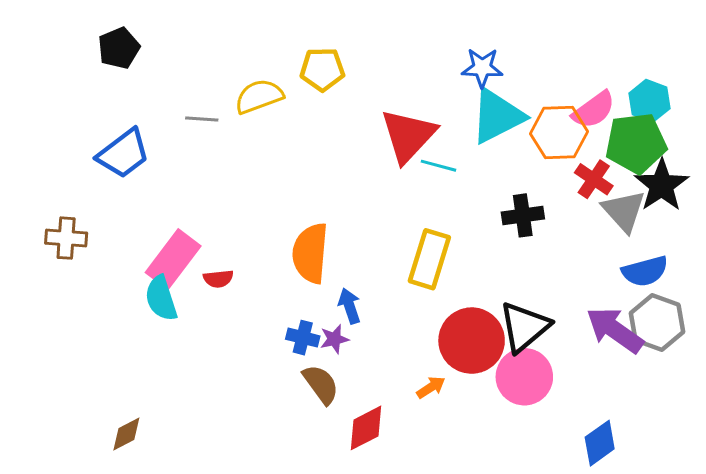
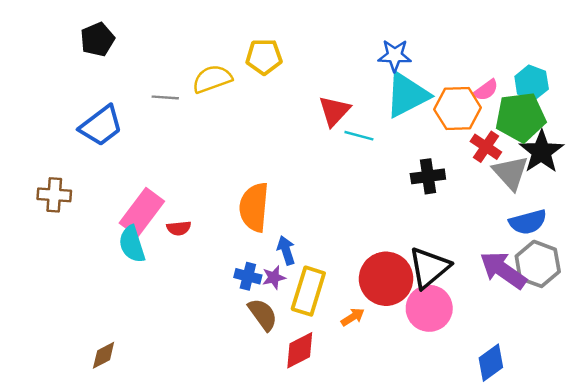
pink semicircle: (594, 110) -> (486, 90), size x0.7
red triangle: (408, 136) -> (334, 111), size x0.7
yellow rectangle: (429, 259) -> (308, 291), moved

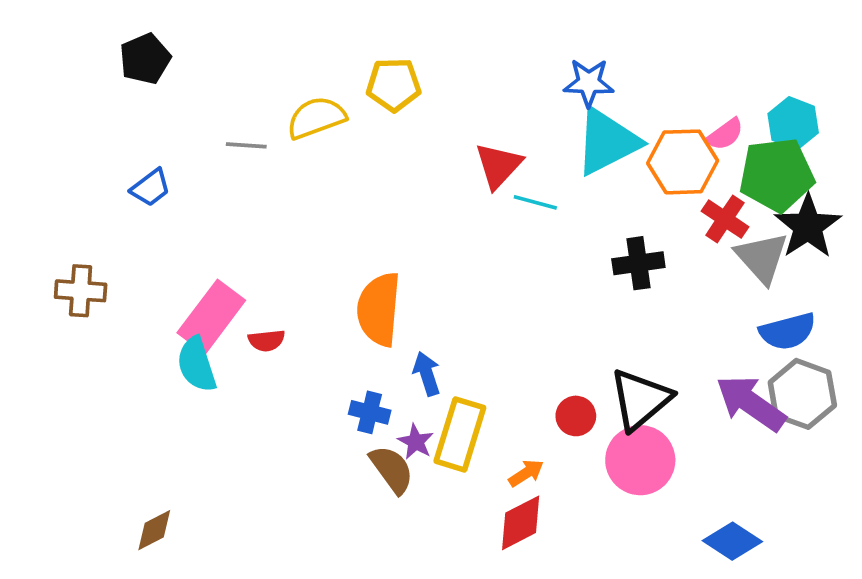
blue trapezoid: (101, 126) -> (151, 188), size x0.6
purple star: (274, 277) -> (416, 442), moved, turned -30
red circle: (386, 279) -> (576, 416), size x0.5
red diamond: (300, 350) -> (521, 523), moved
blue diamond: (491, 363) -> (732, 541), turned 69

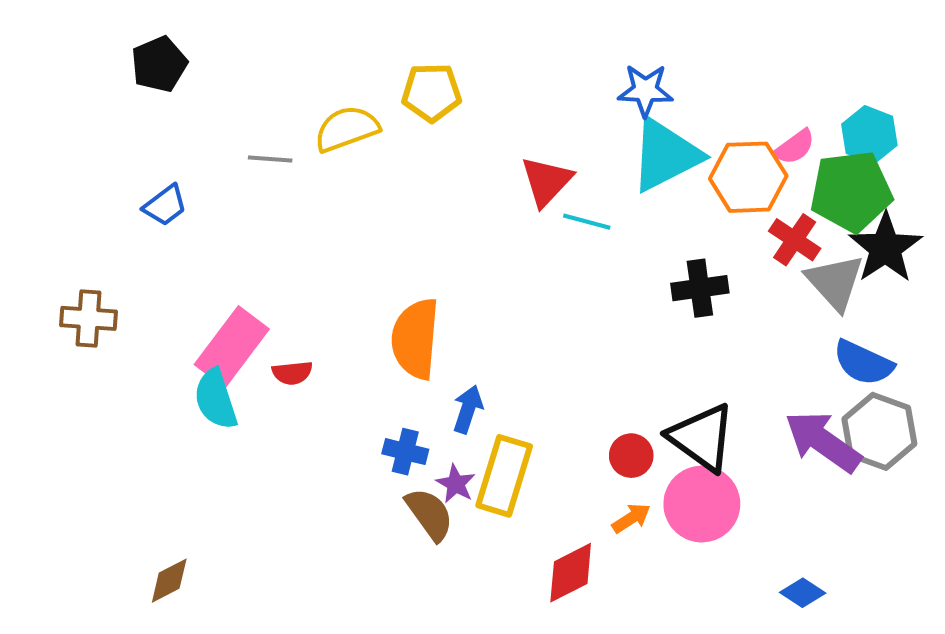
blue semicircle: (788, 331) -> (863, 363), turned 40
blue arrow: (427, 374) -> (468, 409), turned 36
black triangle: (640, 399) -> (702, 437), turned -44
orange arrow: (526, 473) -> (631, 518), moved
blue diamond: (732, 541) -> (803, 593), size x0.7

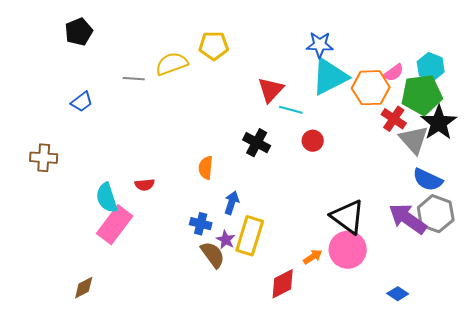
black cross: (700, 288) -> (257, 143), moved, turned 36
orange semicircle: (415, 339) -> (206, 168), size x0.6
pink rectangle: (232, 347) -> (115, 225), moved
red circle: (631, 456) -> (313, 141), moved

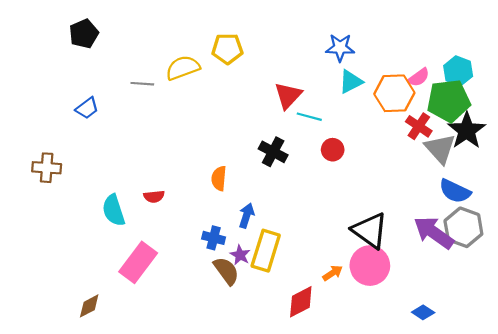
cyan triangle: (330, 77) -> (351, 82), size x0.6
pink rectangle: (115, 225) -> (138, 262), moved

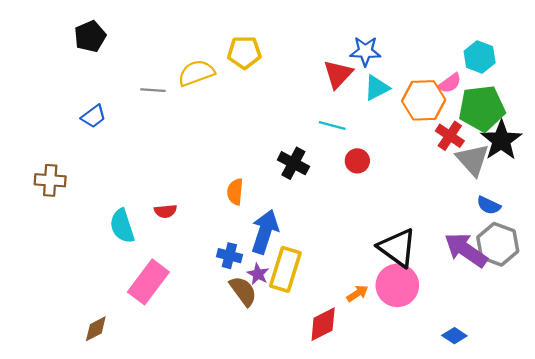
cyan hexagon: (458, 71) -> (480, 57), moved
red triangle: (288, 95) -> (338, 74), moved
blue semicircle: (455, 191) -> (489, 205), size x0.7
blue arrow: (247, 216) -> (265, 232), size x1.6

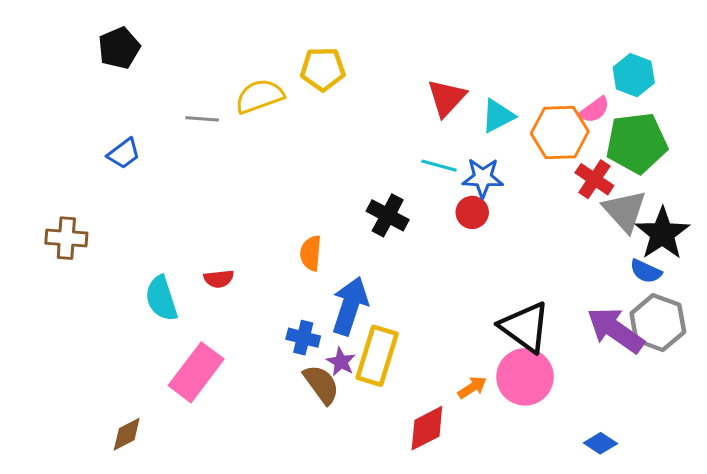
blue star: (365, 51) -> (483, 178), moved
black star: (501, 140) -> (662, 234), moved

